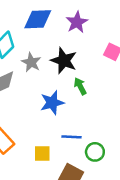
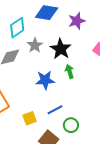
blue line: (72, 137) -> (55, 110), turned -42
yellow square: (42, 153) -> (30, 118), turned -32

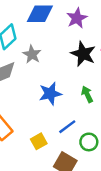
black star: (61, 49) -> (83, 54), moved
green arrow: (70, 71) -> (87, 94), moved

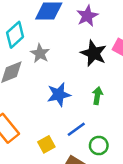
green arrow: (87, 94) -> (97, 96), turned 35

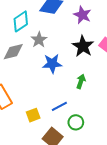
purple star: (87, 16) -> (82, 15), turned -30
blue star: (59, 94) -> (52, 64), moved

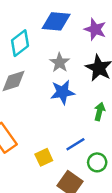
gray star: (39, 40) -> (60, 63), moved

